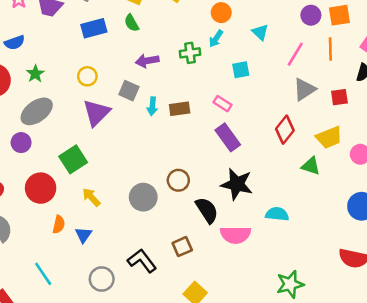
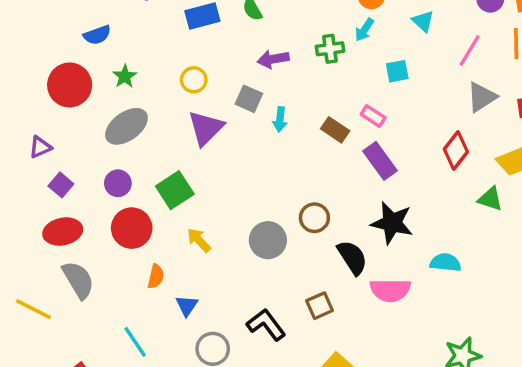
brown rectangle: (180, 109) -> (335, 130), moved, turned 42
purple circle: (21, 143) -> (118, 183), moved
blue triangle: (83, 235) -> (187, 306), moved

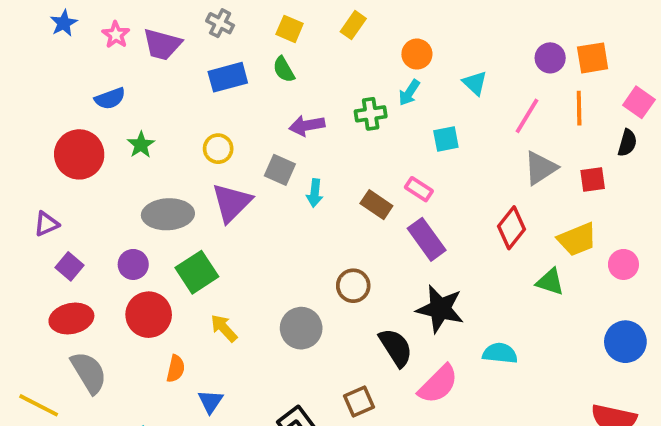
gray ellipse: (126, 126) -> (168, 214), moved, turned 33
brown circle: (314, 218) -> (353, 286), moved
pink semicircle: (390, 290) -> (438, 384), turned -45

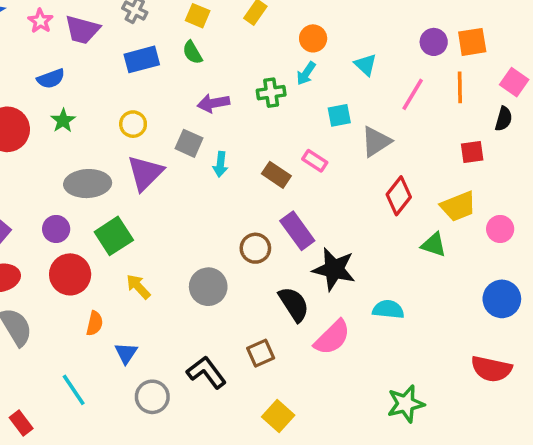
blue semicircle: (110, 98) -> (51, 79), moved
gray triangle: (540, 168) -> (376, 142), moved
purple rectangle: (427, 239) -> (297, 231), moved

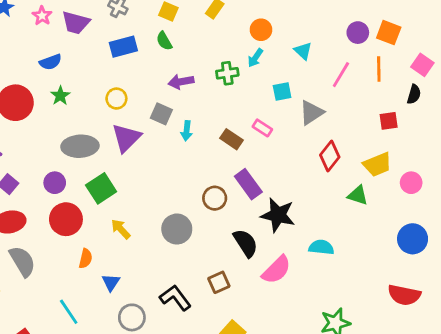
orange square: (472, 42) -> (389, 33), turned 30

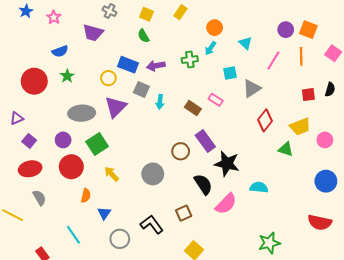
purple trapezoid: (76, 23) -> (93, 33), moved
blue rectangle: (123, 47) -> (128, 65), moved, turned 36
black semicircle: (414, 94) -> (330, 89), moved
gray semicircle: (22, 261) -> (39, 198), size x0.7

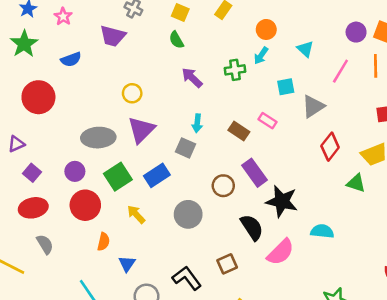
blue rectangle: (128, 65) -> (157, 175), moved, turned -54
purple arrow: (156, 66) -> (192, 78), turned 54
green star: (67, 76) -> (24, 44), moved, size x1.5
gray square: (141, 89) -> (186, 148), moved

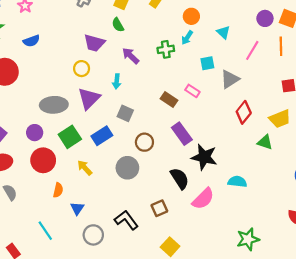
purple trapezoid: (113, 36) -> (94, 43), moved
cyan arrow: (197, 123) -> (117, 81), moved
brown circle: (223, 186) -> (144, 142), moved

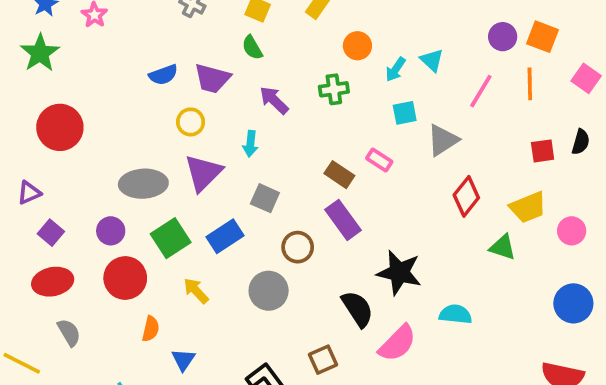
orange circle: (191, 16) -> (357, 46), moved
cyan arrow: (187, 38) -> (396, 69), moved
blue semicircle: (31, 41) -> (163, 75), moved
purple rectangle: (182, 134) -> (343, 220), moved

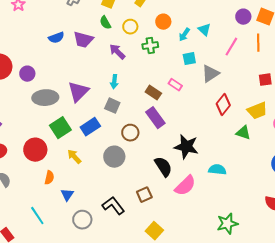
yellow circle: (191, 122) -> (130, 27), moved
cyan arrow: (250, 144) -> (114, 82), moved
purple circle: (111, 231) -> (27, 74), moved

